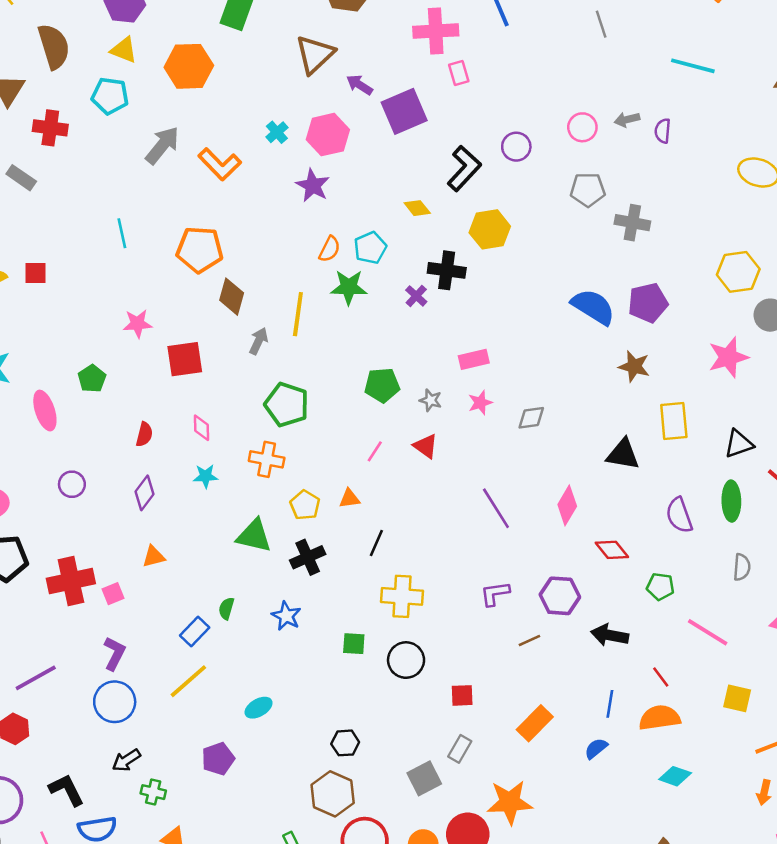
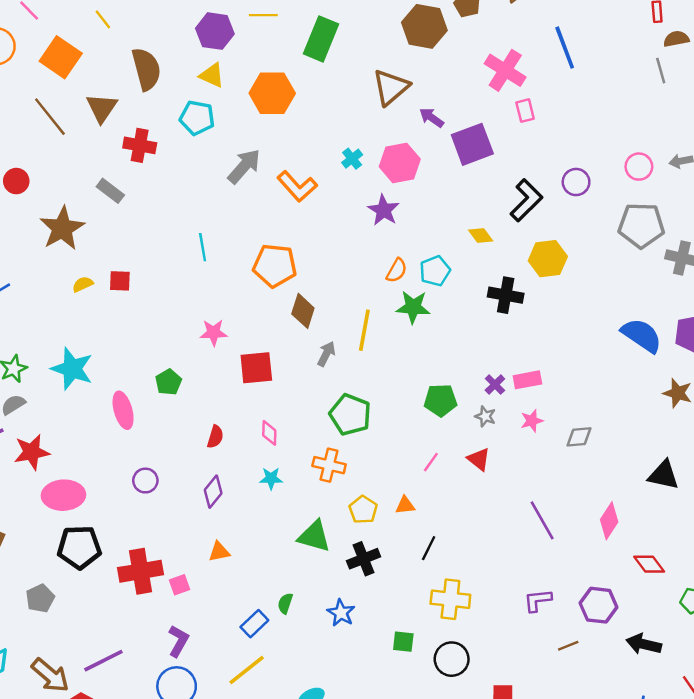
pink cross: (436, 31) -> (505, 70), turned 33
gray pentagon: (588, 190) -> (641, 225), size x1.4
purple cross: (416, 296) -> (495, 384), moved

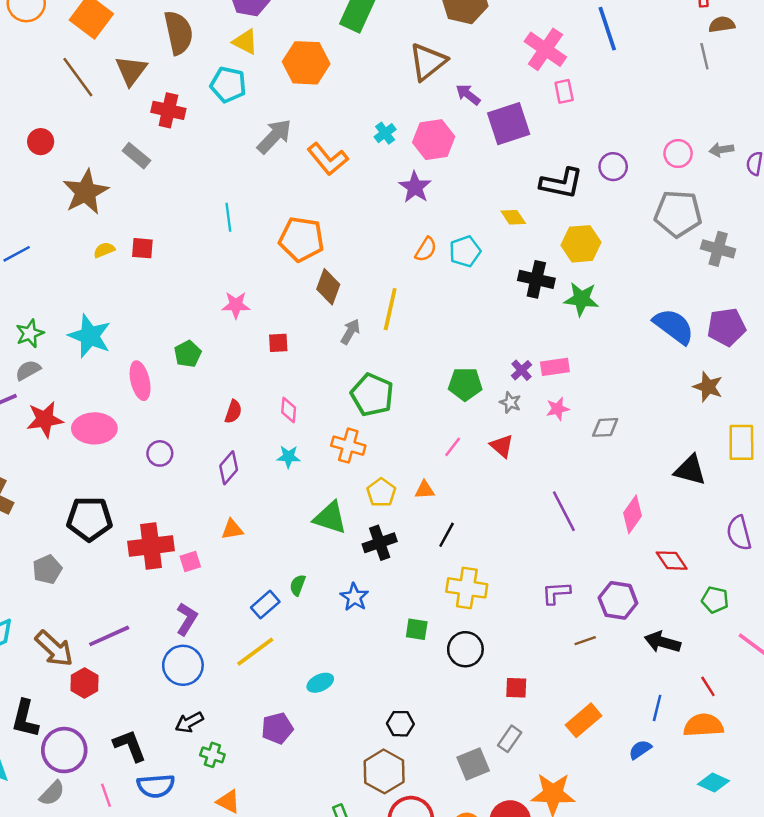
black L-shape: (526, 200) -> (561, 183), turned 54
green star: (413, 307) -> (581, 299), moved
red square: (256, 368) -> (278, 343), size x0.6
pink ellipse: (63, 495) -> (94, 428), moved

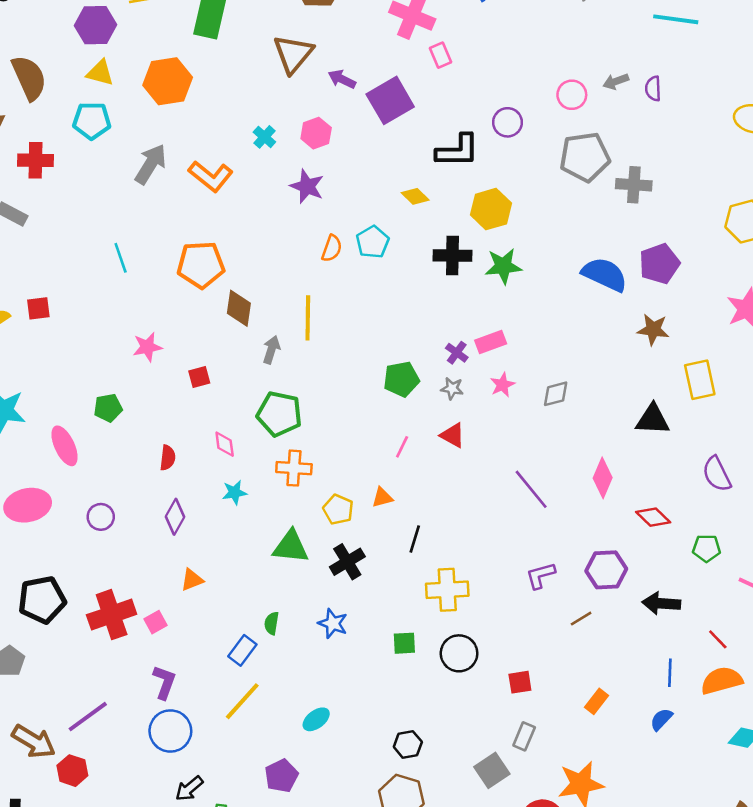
pink hexagon: (434, 140) -> (316, 133), size x0.7
green pentagon: (188, 354) -> (108, 408), turned 30
green pentagon: (372, 395) -> (279, 414), moved
orange rectangle: (584, 720) -> (597, 701), size x0.7

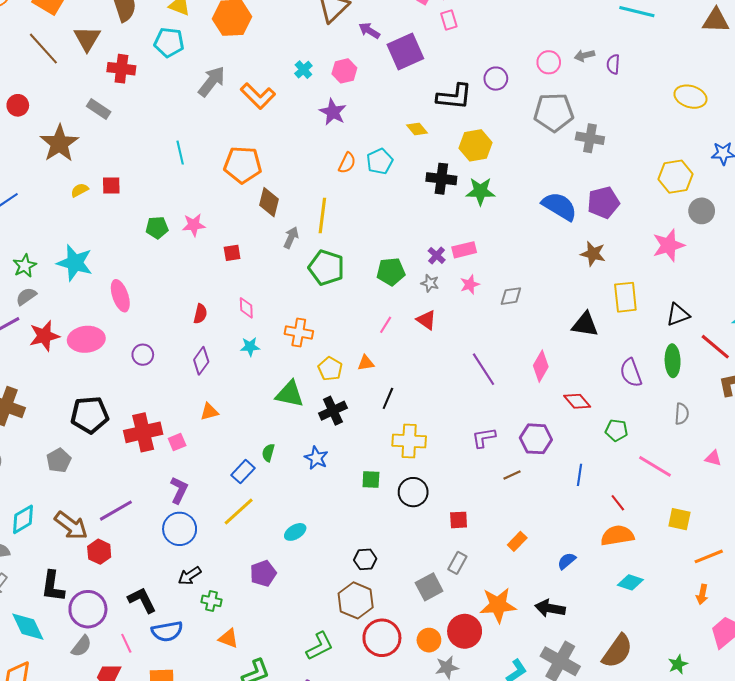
green pentagon: (108, 408) -> (157, 228), moved
green pentagon: (279, 414) -> (326, 268), moved
black arrow: (661, 603) -> (550, 608), moved
blue line: (670, 673) -> (579, 475), moved

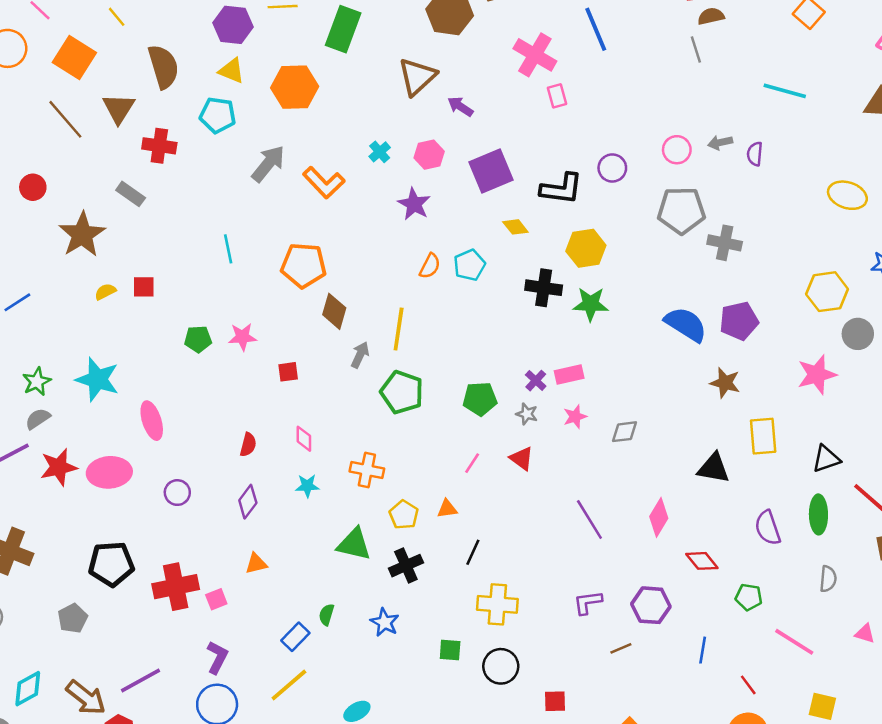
purple square: (405, 51) -> (491, 171), moved

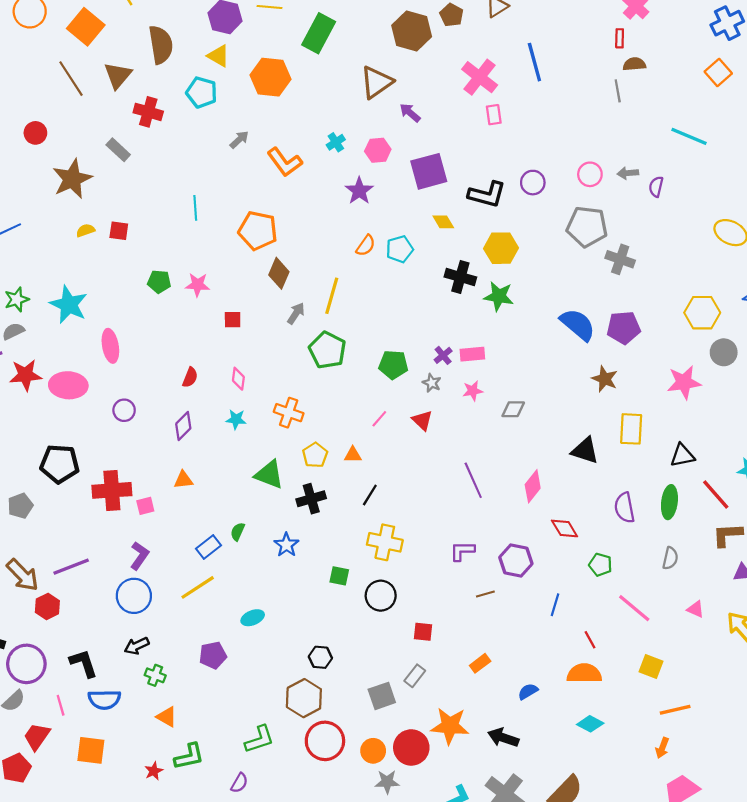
gray arrow: (268, 164) -> (239, 140), size x0.6

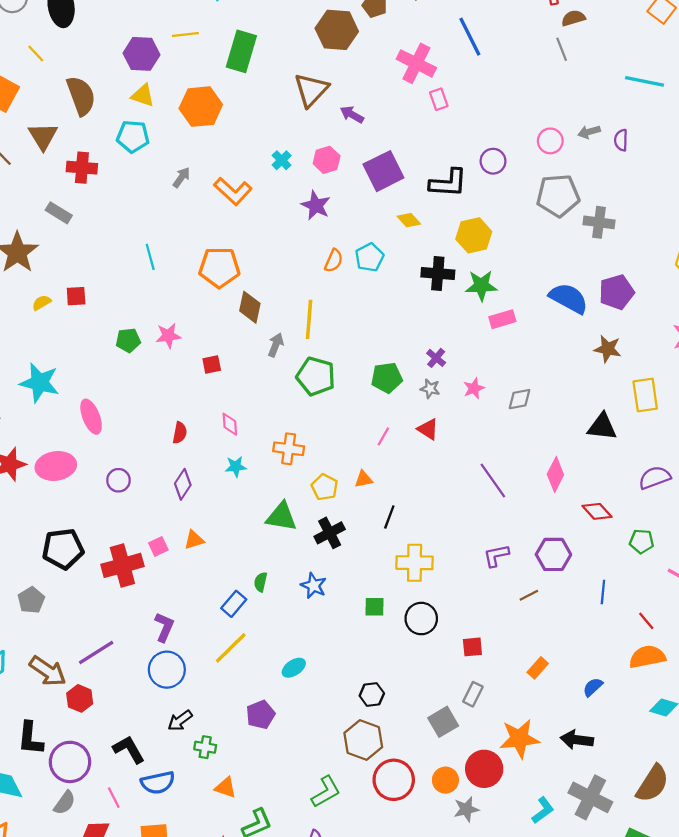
pink rectangle: (472, 354) -> (502, 319), moved
pink square: (145, 506) -> (158, 546), moved
purple semicircle: (624, 508) -> (655, 478), turned 92

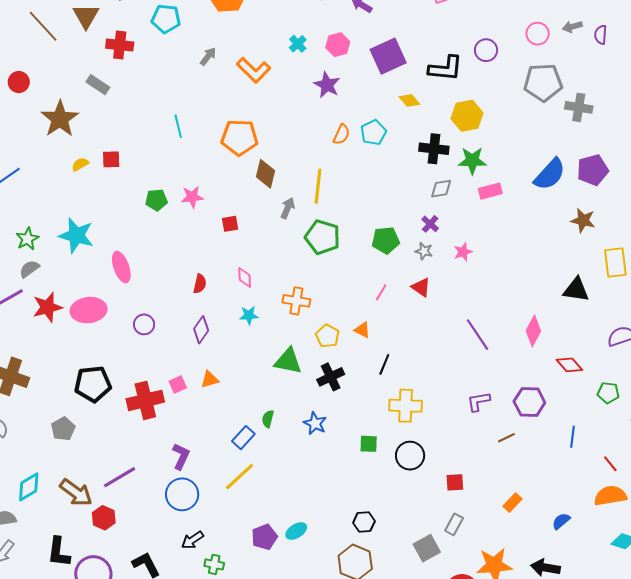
blue semicircle: (569, 298) -> (550, 174), turned 102
gray diamond: (520, 399) -> (441, 189), moved
orange triangle: (363, 479) -> (362, 330), turned 36
cyan ellipse: (294, 668) -> (296, 531), moved

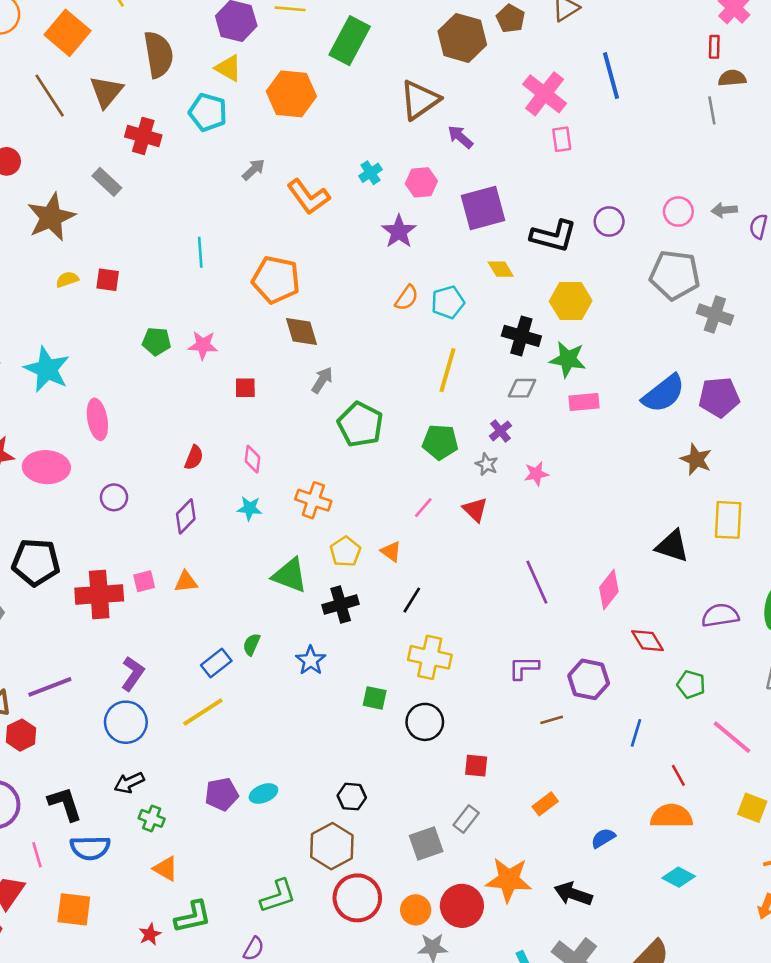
brown diamond: (266, 174) -> (301, 332), turned -40
yellow line: (318, 186) -> (448, 370), moved

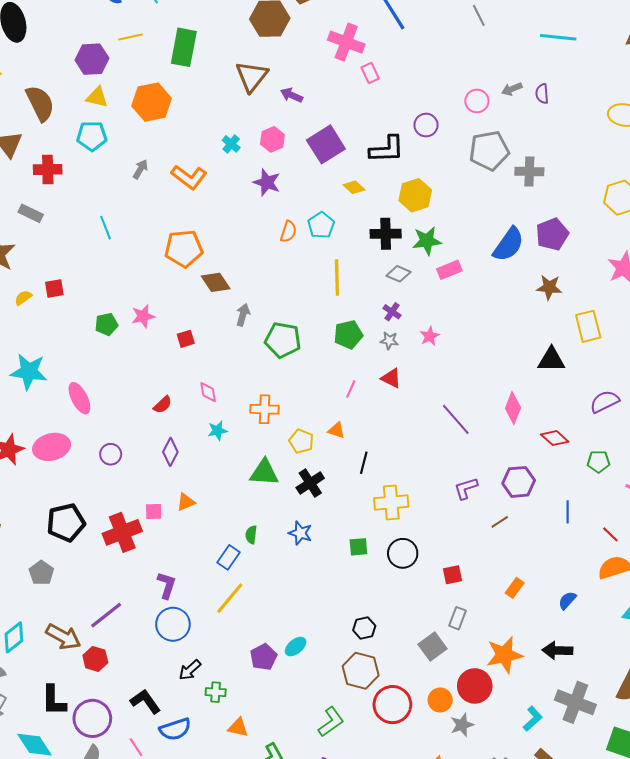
cyan line: (200, 252) -> (106, 228), moved
gray diamond: (522, 388) -> (398, 274), turned 40
red semicircle: (194, 458) -> (163, 405), turned 42
pink square: (144, 581) -> (154, 511), turned 30

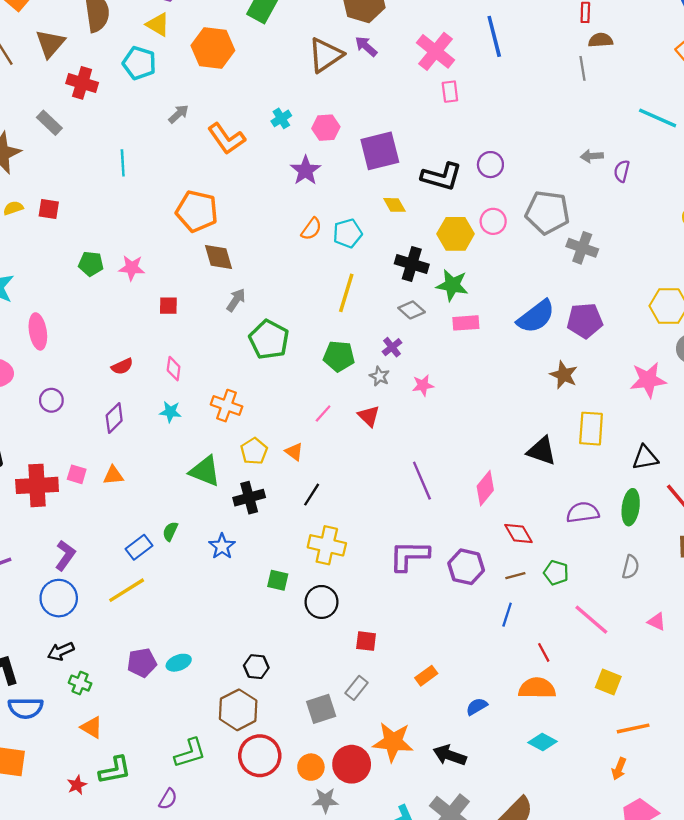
purple arrow: (292, 95) -> (366, 46), moved
pink circle: (477, 101) -> (493, 221), moved
purple L-shape: (466, 488) -> (409, 556), size x1.5
brown line: (500, 522) -> (515, 576), moved

